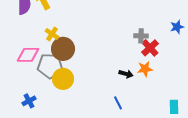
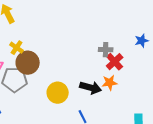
black arrow: (126, 74) -> (91, 88), size x1.5
yellow circle: (63, 79) -> (58, 93), moved

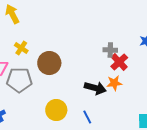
brown circle: (28, 63) -> (49, 63), moved
yellow circle: (58, 93) -> (56, 110), moved

